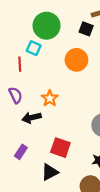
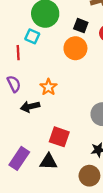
black square: (86, 29) -> (81, 26), moved
purple rectangle: (21, 152) -> (19, 158), moved, size x1.5
black triangle: (50, 172) -> (48, 162), turned 30

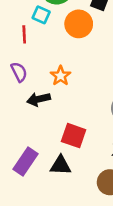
orange circle: (75, 48) -> (79, 24), moved

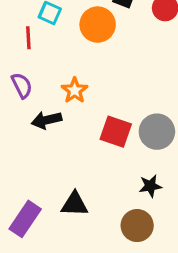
red square: (74, 136) -> (116, 132), moved
purple rectangle: (25, 161) -> (25, 219), moved

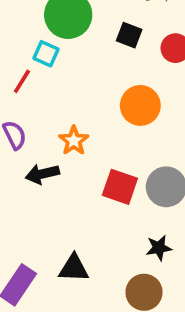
orange circle: (98, 25) -> (140, 105), moved
red line: (28, 38) -> (22, 81), turned 35

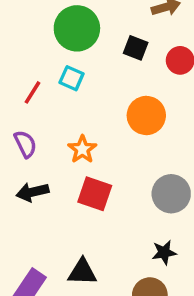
cyan square: (46, 54) -> (72, 78), moved
black arrow: (42, 174) -> (32, 192), moved
red square: (120, 187) -> (95, 194), moved

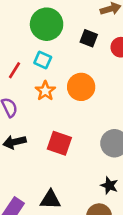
orange circle: (146, 116) -> (81, 87), moved
orange star: (82, 149) -> (45, 91), moved
black star: (164, 252) -> (109, 186), turned 30

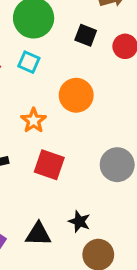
orange star: (45, 91) -> (34, 120), moved
black star: (109, 186) -> (79, 221), moved

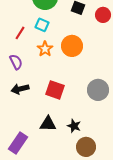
orange star: (34, 120) -> (45, 49), moved
black triangle: (38, 234) -> (48, 124), moved

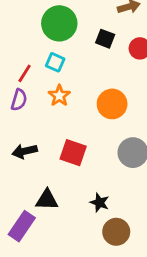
orange circle: (72, 46) -> (112, 104), moved
purple semicircle: (16, 62) -> (19, 100), moved, turned 42
black triangle: (48, 124) -> (47, 200), moved

